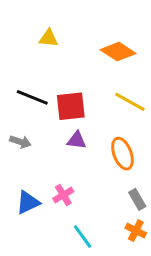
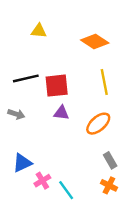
black line: (32, 97) -> (26, 78), turned -35
yellow line: (130, 102) -> (104, 82), turned 50
orange ellipse: (122, 154) -> (98, 124), turned 70
pink cross: (63, 195) -> (42, 181), moved

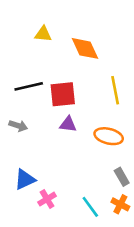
orange diamond: (95, 42) -> (85, 48), moved, turned 32
orange ellipse: (98, 124) -> (109, 136), turned 55
cyan line: (66, 190) -> (90, 207), moved

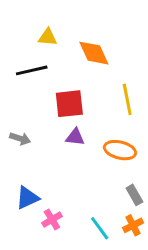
black line: (29, 86) -> (32, 70), moved
orange cross: (120, 204) -> (133, 225), turned 36

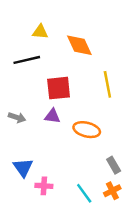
purple triangle: (75, 137) -> (52, 116), moved
orange ellipse: (120, 150) -> (87, 130), moved
blue triangle: (27, 198) -> (23, 168), turned -40
pink cross: (52, 220) -> (44, 186), turned 35

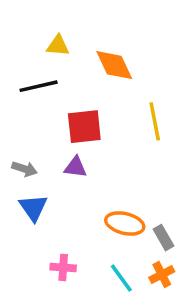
orange ellipse: (87, 130) -> (125, 223), moved
blue triangle: (23, 168) -> (33, 208), moved

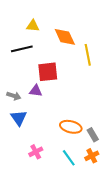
yellow line: (155, 121) -> (88, 55), moved
purple triangle: (75, 167) -> (36, 91), moved
pink cross: (63, 267) -> (36, 152), turned -32

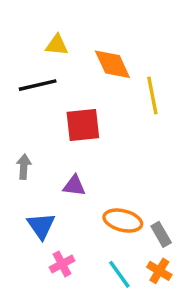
purple triangle: (36, 91) -> (74, 186), moved
gray arrow: (14, 96) -> (24, 167), turned -104
blue triangle: (19, 118) -> (41, 226), moved
orange cross: (92, 156) -> (159, 271), turned -32

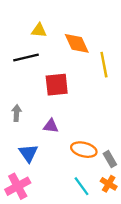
pink cross: (62, 264) -> (18, 186), moved, size x1.5

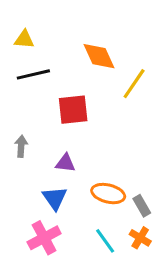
yellow triangle: (39, 30) -> (24, 39), moved
yellow line: (104, 65) -> (134, 84), turned 45
blue triangle: (28, 153) -> (55, 198), moved
pink cross: (18, 186) -> (44, 238), moved

